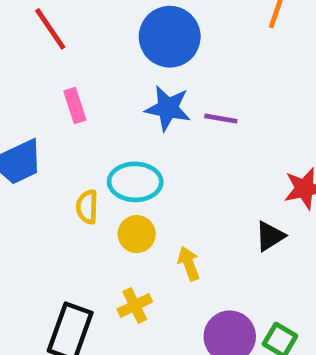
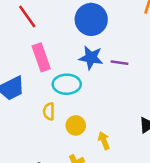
pink rectangle: (75, 105) -> (41, 57), size x1.5
cyan ellipse: (135, 182) -> (67, 84), moved

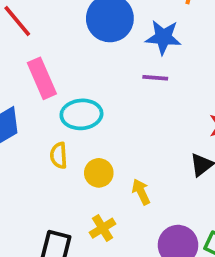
blue star: (91, 58) -> (163, 37), moved

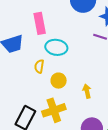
yellow arrow: (141, 192) -> (87, 91), moved
yellow cross: (103, 228) -> (54, 110), size x1.6

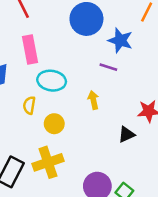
yellow arrow: (87, 91) -> (93, 100), moved

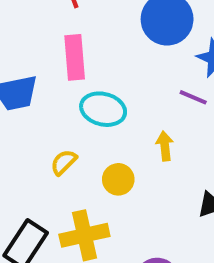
yellow semicircle: (29, 105) -> (64, 162), moved, turned 30
yellow circle: (54, 124) -> (118, 179), moved

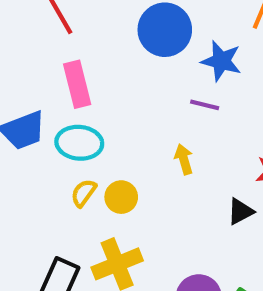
cyan ellipse: (103, 109) -> (79, 143), moved
yellow circle: (118, 179) -> (121, 197), moved

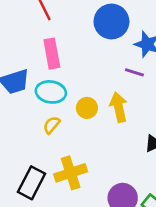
yellow arrow: (184, 159) -> (119, 107), size x1.5
yellow circle: (121, 197) -> (87, 108), moved

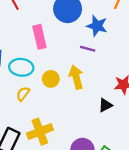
pink rectangle: (52, 54) -> (39, 37), moved

